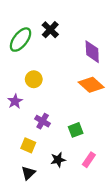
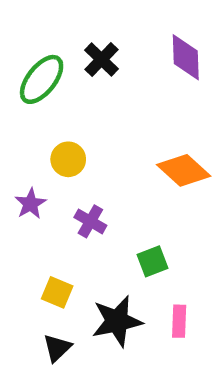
purple diamond: (92, 52) -> (186, 57), moved
purple cross: (43, 121) -> (90, 221), moved
black star: (58, 160) -> (117, 321), size x1.6
pink rectangle: (89, 160) -> (179, 321), turned -32

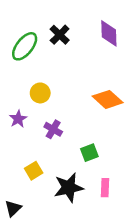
yellow square: (57, 292) -> (34, 171), turned 36
black triangle: (57, 348) -> (13, 208), moved

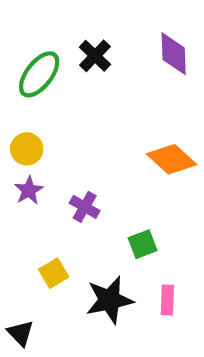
yellow circle: (40, 93) -> (27, 149), moved
black triangle: (13, 208) -> (20, 333), turned -30

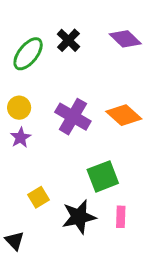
purple diamond: (174, 54) -> (125, 39), turned -44
purple cross: (85, 207) -> (73, 117), moved, size x1.6
green square: (143, 244) -> (103, 176), size x1.5

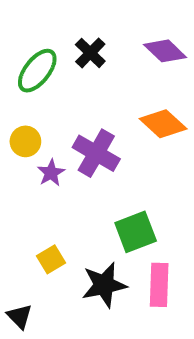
orange diamond: (124, 115) -> (163, 124), moved
purple star: (21, 138) -> (51, 173), moved
pink rectangle: (121, 217) -> (159, 285), size x1.5

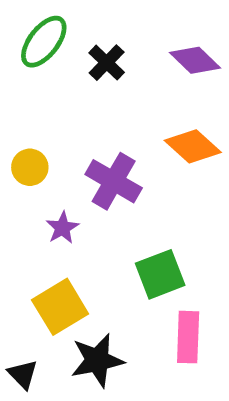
green ellipse: (37, 71) -> (44, 42), moved
purple star: (51, 173) -> (62, 228), moved
yellow square: (51, 259) -> (60, 307), size x1.6
black star: (104, 285) -> (97, 360), moved

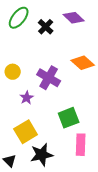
purple diamond: (195, 60) -> (74, 18), moved

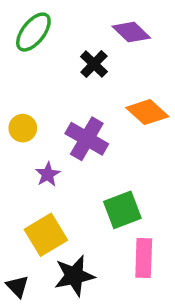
black cross: (46, 27) -> (94, 64), moved

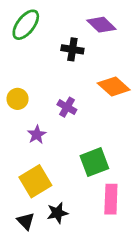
black cross: (94, 64) -> (72, 49), turned -35
purple cross: (87, 139) -> (67, 107), size x0.6
black star: (74, 276) -> (57, 213), size x0.7
black triangle: (17, 286) -> (26, 221), moved

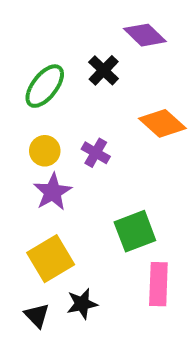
green ellipse: (26, 25) -> (45, 86), moved
black cross: (72, 49) -> (104, 70), turned 35
yellow circle: (18, 99) -> (45, 151), moved
purple star: (37, 135) -> (53, 192), size x1.4

